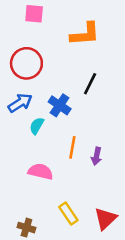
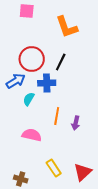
orange L-shape: (85, 34) -> (67, 27), turned 75
red circle: (26, 63) -> (32, 59), moved
black line: (90, 84) -> (61, 62), moved
blue cross: (60, 105) -> (47, 83), turned -36

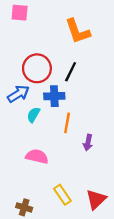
pink square: (27, 11) -> (20, 13), moved
orange line: (57, 116) -> (67, 123), moved

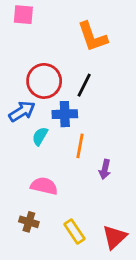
brown cross: (24, 207) -> (29, 222), moved

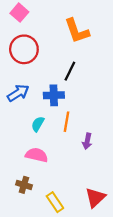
pink square: (23, 15) -> (19, 13), turned 36
red circle: (44, 81) -> (24, 49), moved
cyan semicircle: (40, 136) -> (38, 124), moved
yellow rectangle: (74, 231) -> (55, 202), moved

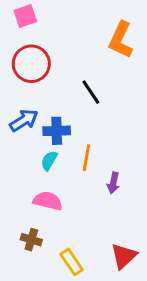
pink square: (19, 13) -> (25, 16), turned 30
orange L-shape: (77, 31) -> (121, 40), moved, turned 44
black line: (70, 71) -> (91, 92), turned -60
blue cross: (54, 95) -> (57, 131), moved

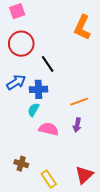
black line: (91, 92) -> (48, 64), moved
orange line: (86, 158) -> (79, 102), moved, turned 60
pink semicircle: (48, 201) -> (49, 129), moved

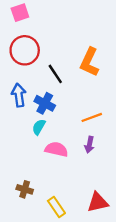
orange L-shape: (82, 27) -> (89, 62), moved
blue arrow: (16, 82) -> (19, 95), turned -66
blue cross: (38, 89) -> (45, 103), turned 30
red triangle: (84, 175) -> (98, 202), turned 30

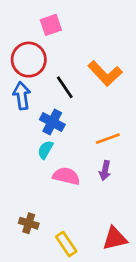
pink square: (20, 13) -> (51, 25), moved
orange L-shape: (89, 62) -> (105, 73), turned -68
blue arrow: (19, 95) -> (22, 96), moved

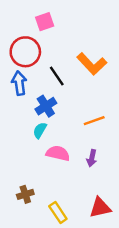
blue cross: (52, 122) -> (46, 106), turned 30
purple arrow: (105, 171) -> (92, 158), moved
brown cross: (29, 223) -> (25, 194), turned -35

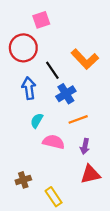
blue arrow: (19, 83) -> (29, 88), moved
blue cross: (46, 106) -> (66, 94), moved
orange line: (94, 121) -> (78, 119), moved
red triangle: (100, 208) -> (90, 174), moved

